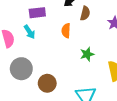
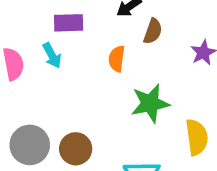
green star: (87, 54) -> (150, 103), size x1.5
gray circle: (21, 69) -> (30, 145), moved

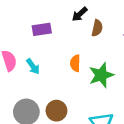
cyan arrow: (52, 55) -> (33, 66), moved
orange semicircle: (117, 59) -> (75, 63), moved

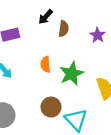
brown circle: (56, 111) -> (51, 107), moved

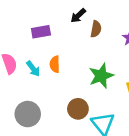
orange semicircle: (46, 64) -> (55, 64), moved

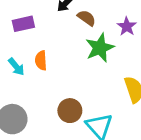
brown semicircle: (96, 29) -> (87, 18), turned -63
green star: (101, 76) -> (100, 48), moved

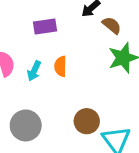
cyan arrow: (16, 67) -> (34, 71), turned 60

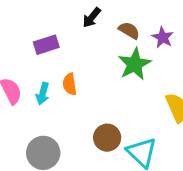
brown semicircle: (112, 25) -> (129, 30), moved

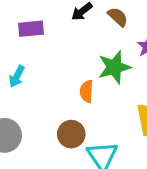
brown semicircle: (129, 30) -> (118, 17), moved
orange semicircle: (70, 84) -> (87, 91), moved

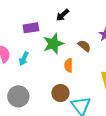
brown semicircle: (118, 17) -> (84, 46), moved
green star: (114, 67) -> (53, 44), moved

